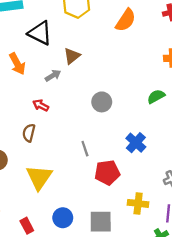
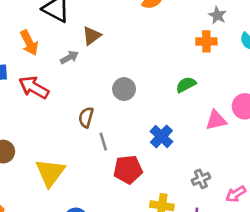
red arrow: (41, 105) -> (34, 87), moved, size x1.6
brown semicircle: (29, 133) -> (86, 117), moved

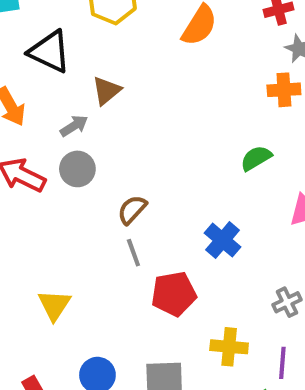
gray circle: (124, 89) -> (77, 169), moved
brown semicircle: (86, 117) -> (132, 210), moved, turned 30
yellow triangle: (50, 173) -> (54, 305), size x0.7

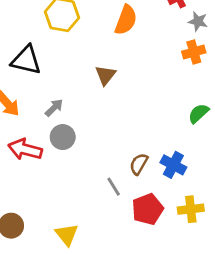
brown triangle: (106, 91) -> (105, 75), moved
green semicircle: (256, 158) -> (198, 113), moved
brown semicircle: (132, 210) -> (139, 164), moved
yellow cross: (229, 347) -> (191, 209), moved

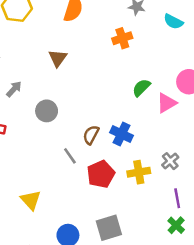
orange cross: (194, 52) -> (122, 38), moved
gray circle: (63, 137) -> (47, 111), moved

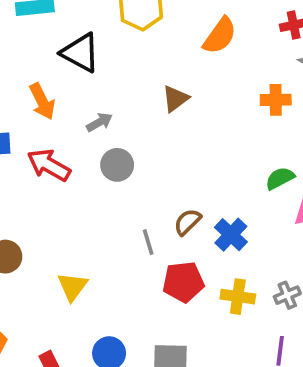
gray circle: (47, 111) -> (117, 165), moved

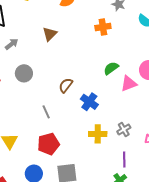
gray arrow: (99, 122) -> (12, 44), moved
brown semicircle: (187, 222) -> (66, 85), moved
red pentagon: (183, 282) -> (48, 144), moved

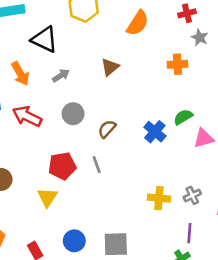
brown semicircle: (66, 85) -> (107, 129), moved
blue cross: (89, 102) -> (155, 132), moved
red pentagon: (48, 144) -> (62, 166), moved

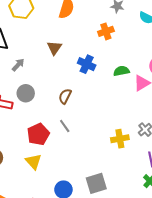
gray circle: (73, 114) -> (26, 93), moved
green semicircle: (183, 117) -> (121, 71), turned 35
blue cross: (155, 132) -> (87, 64), moved

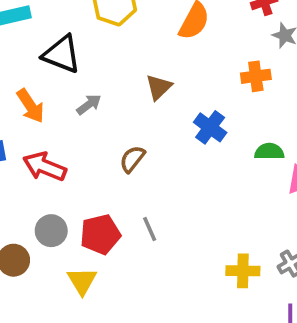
gray circle: (26, 93) -> (51, 231), moved
brown semicircle: (65, 96) -> (132, 159), moved

